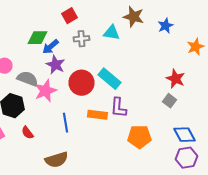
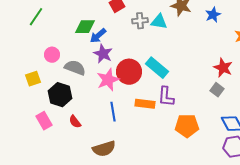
gray cross: (82, 39) -> (140, 21), moved
pink star: (46, 91) -> (108, 80), moved

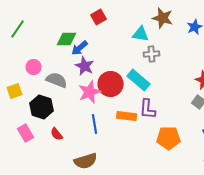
gray cross: (140, 21) -> (152, 54), moved

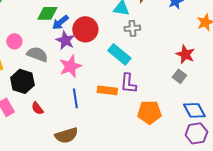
red circle: (111, 84) -> (85, 29), moved

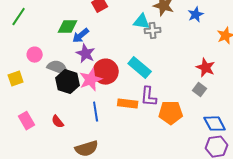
gray cross: (132, 28) -> (153, 31), moved
red circle: (85, 29) -> (106, 72), moved
black hexagon: (22, 81) -> (68, 82), moved
orange pentagon: (149, 112) -> (171, 113), moved

